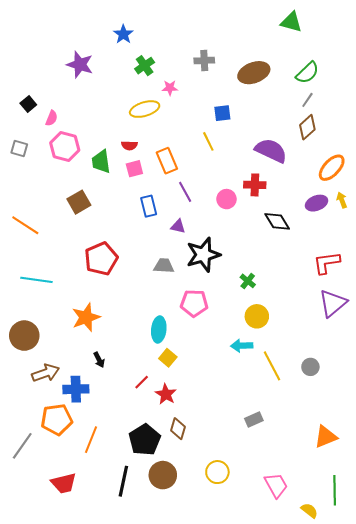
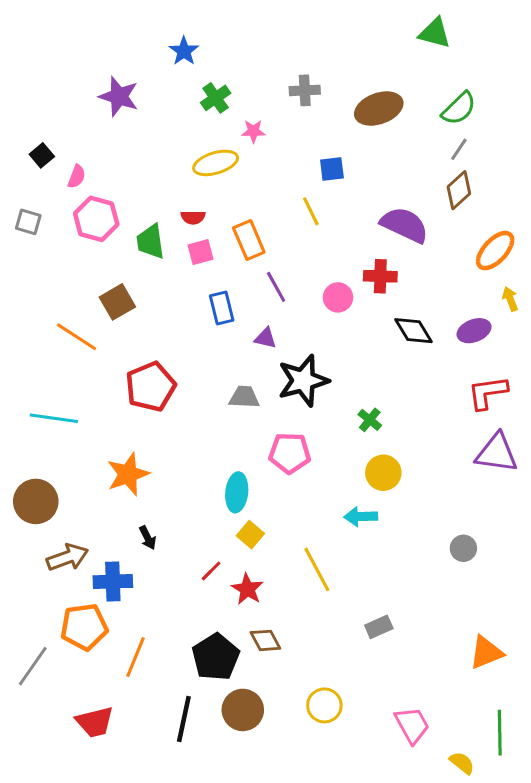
purple ellipse: (317, 203) -> (474, 331), moved
orange line: (25, 225) -> (77, 337), moved
purple triangle: (333, 303) -> (497, 453), turned 48
yellow line: (272, 366) -> (317, 569), moved
brown diamond: (178, 429) -> (265, 640), turned -45

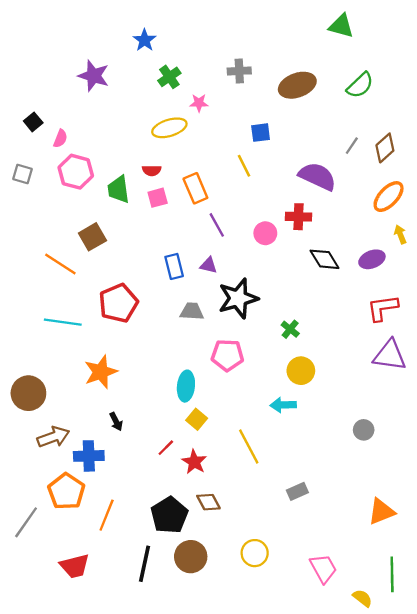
gray line: (459, 149) -> (352, 146), moved
brown diamond: (459, 190) -> (385, 148), moved
blue rectangle: (222, 308) -> (174, 266), moved
cyan line: (54, 418) -> (63, 322), moved
orange pentagon: (84, 627) -> (66, 491), turned -30

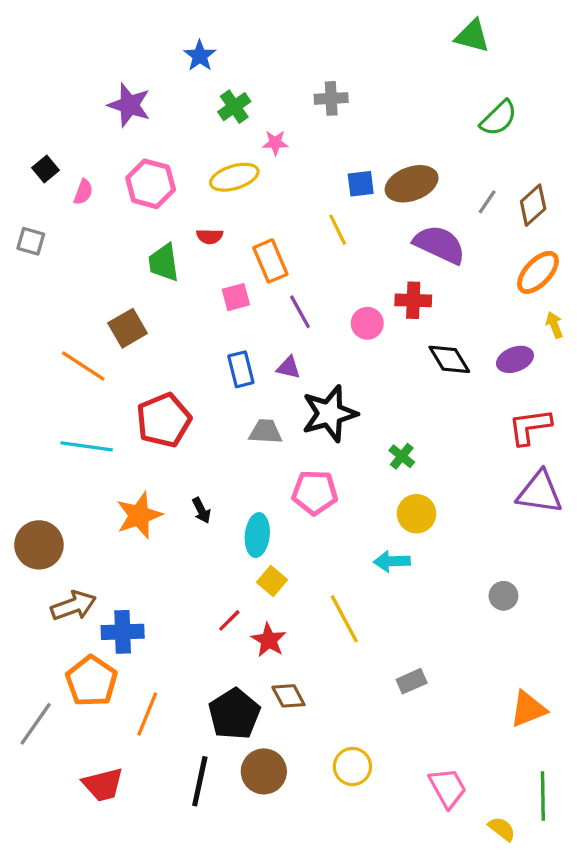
brown ellipse: (297, 85) -> (412, 184), moved
pink hexagon: (76, 172) -> (151, 184), moved
pink square: (158, 198) -> (236, 297), moved
black arrow: (116, 422) -> (201, 510), moved

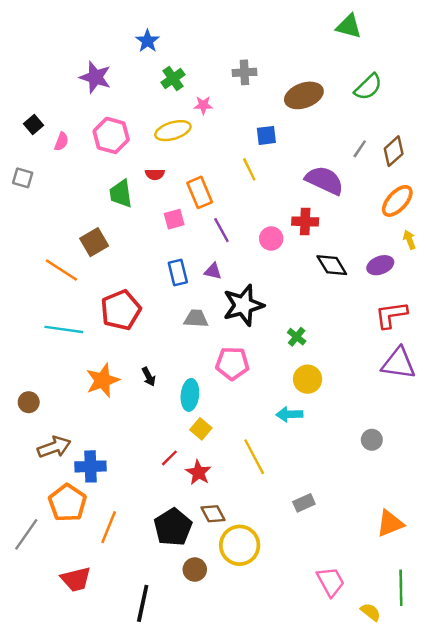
brown ellipse: (412, 184) -> (304, 95), moved
brown circle: (39, 545) -> (29, 402), size x0.6
yellow circle: (352, 767) -> (240, 545), moved, size x1.4
brown circle: (264, 771) -> (195, 570), size x0.7
black line: (200, 781) -> (143, 603), moved

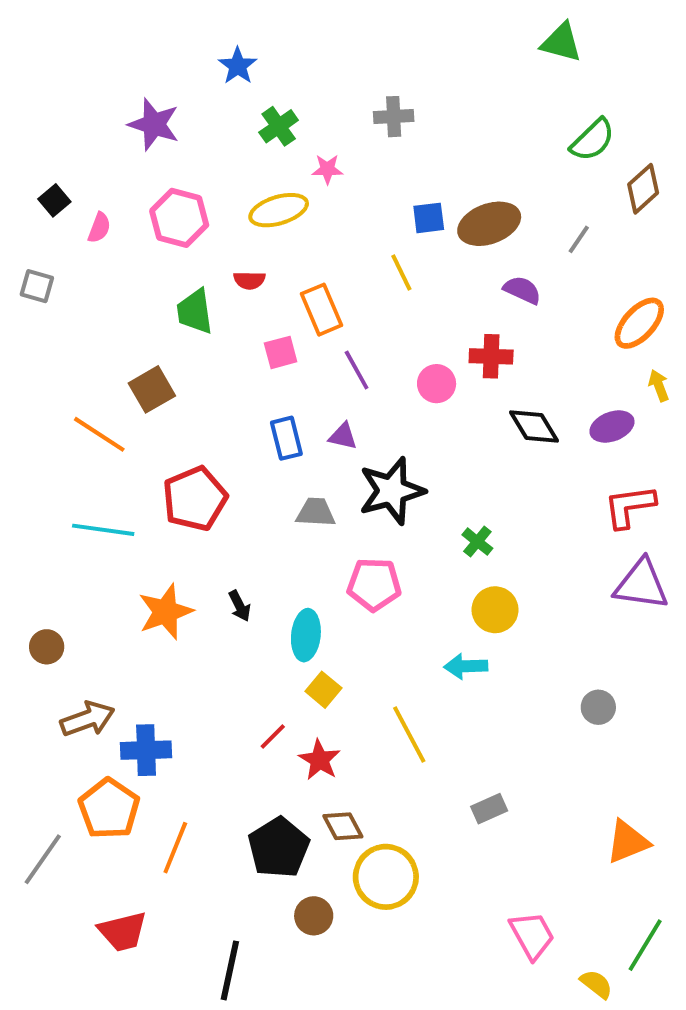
brown ellipse: (304, 95) -> (489, 224), moved
brown diamond: (394, 151) -> (643, 189), moved
purple semicircle: (325, 180) -> (522, 290), size x0.6
green line: (401, 588) -> (645, 945), turned 32

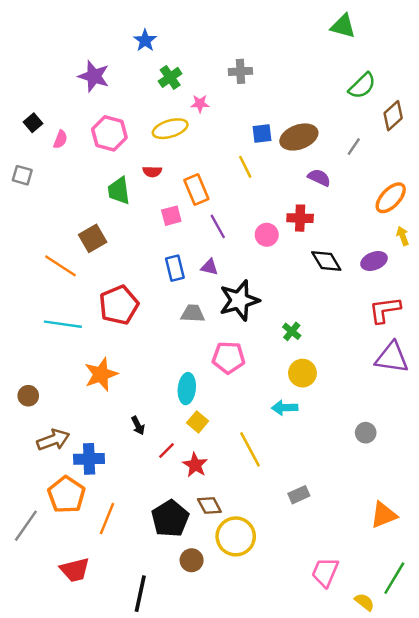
black arrow: (240, 606) -> (138, 426), moved
pink trapezoid: (532, 935) -> (325, 572), turned -128

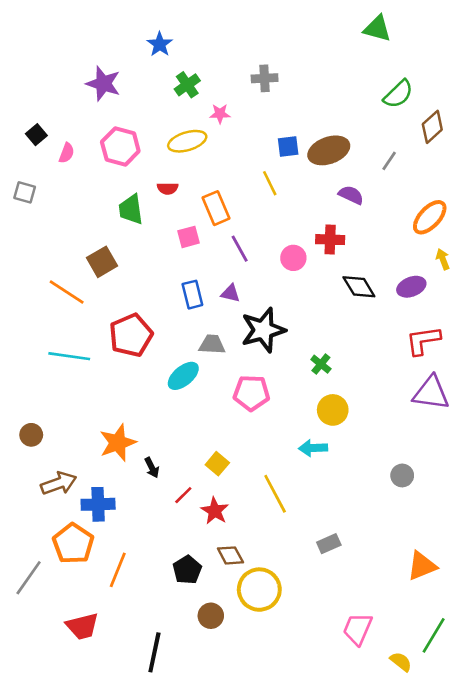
orange star: (101, 374) -> (118, 443), moved
cyan ellipse: (187, 389) -> (183, 376), moved, turned 44
black pentagon: (170, 519) -> (187, 570), size x0.7

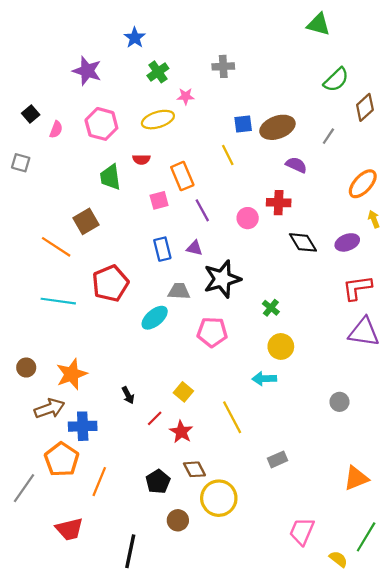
orange star: (118, 443) -> (72, 374), moved

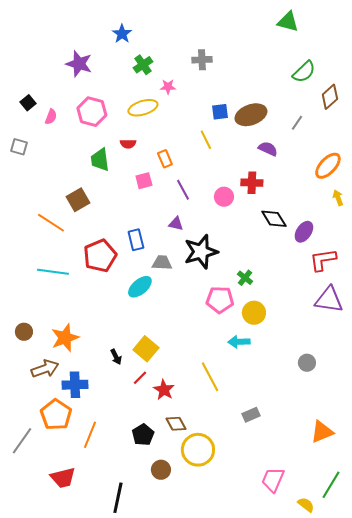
orange rectangle: (182, 176) -> (165, 159), size x0.7
purple ellipse: (347, 242) -> (304, 232), moved, turned -35
blue rectangle: (162, 249) -> (136, 240), moved
pink pentagon: (212, 332) -> (220, 300), moved
yellow square: (183, 392) -> (146, 349), moved, size x1.4

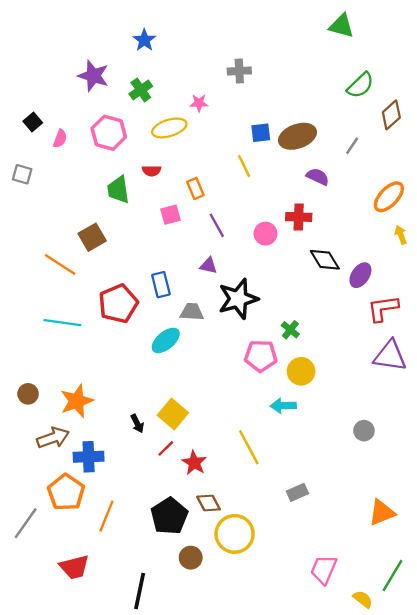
green cross: (143, 65) -> (141, 90), moved
black pentagon: (143, 435) -> (169, 516), size x1.4

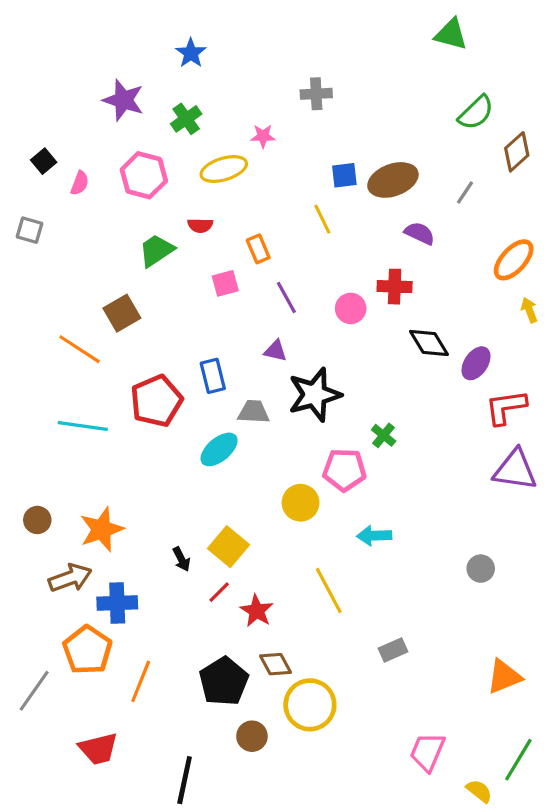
green trapezoid: (118, 190) -> (156, 250), turned 64
yellow circle: (301, 371) -> (301, 503), moved

